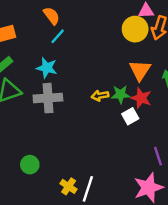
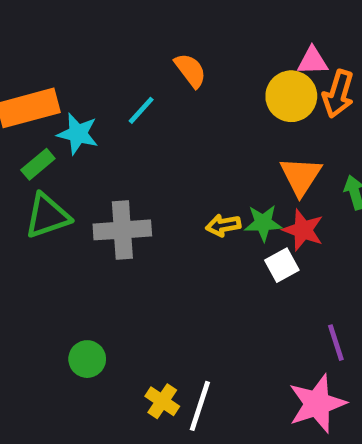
orange semicircle: (52, 16) -> (190, 70), moved
cyan star: (47, 68) -> (78, 134), moved

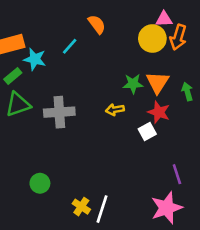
green star: (263, 223) -> (133, 84), moved

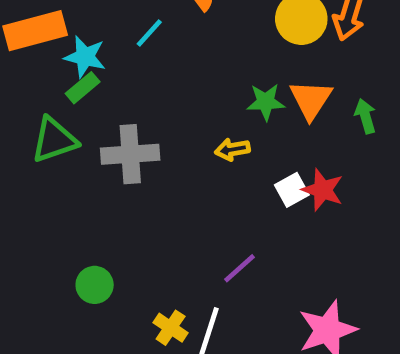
green rectangle: (13, 76) -> (83, 88), moved
red star: (159, 112) -> (323, 190), moved
purple line: (177, 174) -> (239, 268), moved, turned 66

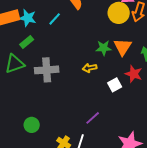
cyan star: (85, 57) -> (28, 18), moved
red star: (323, 190) -> (134, 74), moved

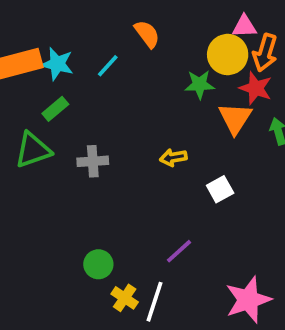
green star: (104, 48) -> (200, 84), moved
gray cross: (47, 70) -> (93, 161), size x0.7
red star: (134, 74) -> (256, 88), moved
green circle: (32, 125) -> (98, 264), moved

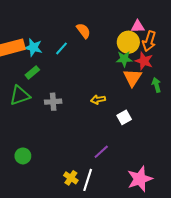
green star: (200, 84) -> (124, 59), moved
green circle: (98, 264) -> (23, 156), moved

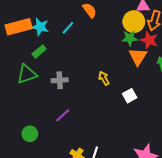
yellow arrow: (98, 100) -> (104, 78), turned 72
purple line: (101, 152) -> (63, 115), moved

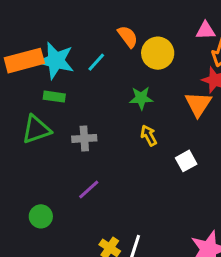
yellow circle: (134, 22) -> (158, 53), moved
cyan star: (40, 27) -> (56, 61), size x1.4
green star: (130, 38) -> (141, 98), moved
green rectangle: (39, 51) -> (54, 97), turned 48

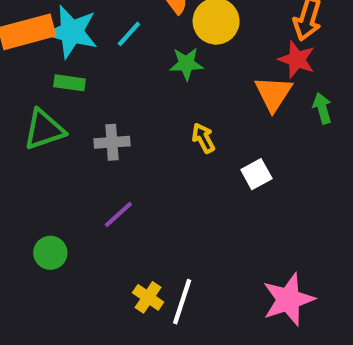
green star: (141, 98) -> (186, 64), moved

